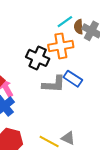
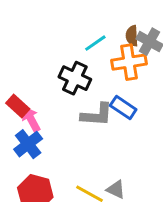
cyan line: (65, 22) -> (95, 43), moved
orange cross: (61, 46) -> (129, 62), moved

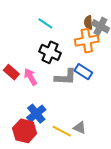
cyan line: (95, 43) -> (45, 23), moved, turned 70
pink arrow: (31, 119) -> (30, 77), moved
blue cross: (28, 144) -> (36, 114), moved

